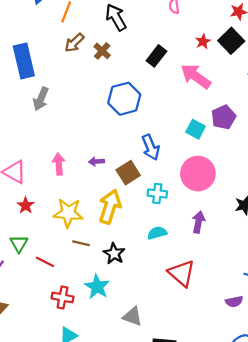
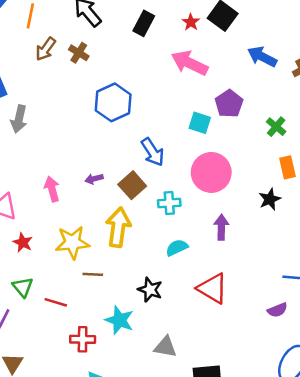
black rectangle: (156, 56) -> (144, 23), moved
black star: (114, 254) -> (150, 290), moved

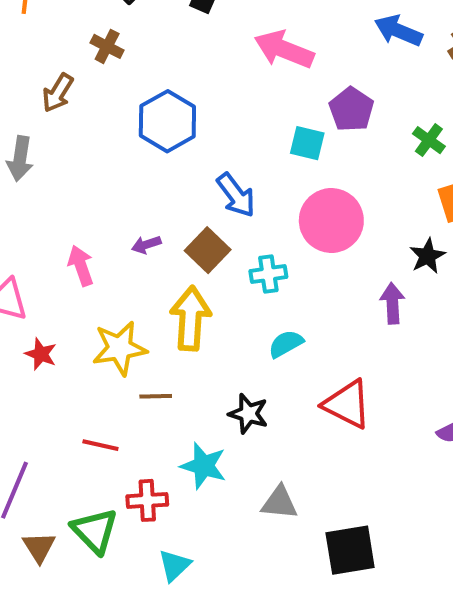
brown arrow: (46, 49) -> (58, 93), moved
purple arrow: (221, 227) -> (392, 303), moved
green triangle: (23, 287) -> (95, 531), moved, size x1.4

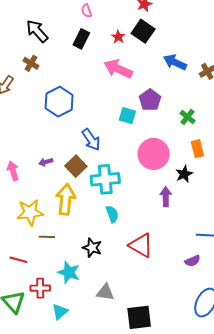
pink circle: (331, 221) -> (154, 154), moved
cyan cross: (268, 274) -> (105, 179), size x1.6
cyan semicircle: (286, 344) -> (112, 214), turned 96
cyan triangle: (174, 565) -> (60, 312), moved

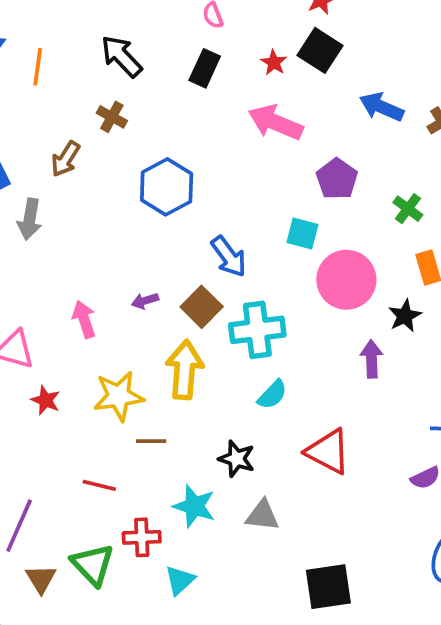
cyan square: (127, 116) -> (302, 233), moved
cyan semicircle: (112, 214) -> (272, 395), turned 66
gray triangle: (105, 292) -> (262, 515), moved

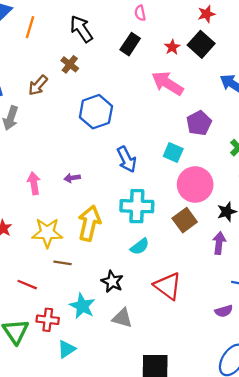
brown square: (202, 307) -> (185, 220), moved
purple arrow: (372, 359) -> (219, 243), moved

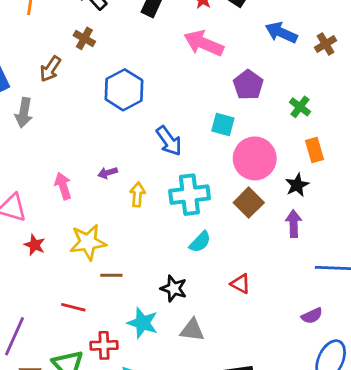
yellow arrow: (89, 223) -> (137, 195), moved, size x0.6
red triangle: (168, 286) -> (241, 284), size x0.6
purple semicircle: (224, 311) -> (312, 316), moved

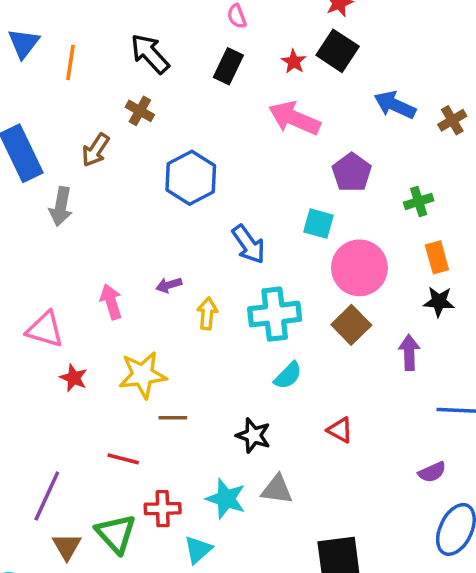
green cross: (300, 107) -> (419, 201), turned 35
black star: (297, 185) -> (439, 302), moved, turned 30
cyan star: (143, 323) -> (226, 499), moved

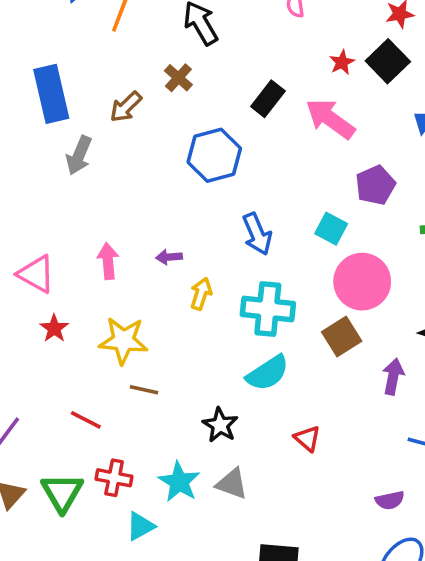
black rectangle: (228, 66) -> (268, 99), moved
cyan semicircle: (288, 376) -> (268, 373), size x1.4

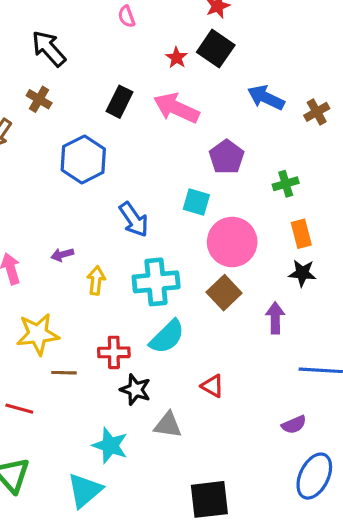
red cross: (114, 478) -> (114, 352), moved
gray triangle: (232, 484) -> (168, 425), moved
cyan triangle: (140, 526) -> (85, 490), size x1.4

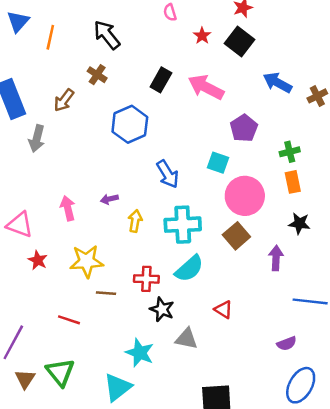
red star: (177, 58) -> (202, 36), moved
orange rectangle: (301, 234) -> (293, 182), moved

